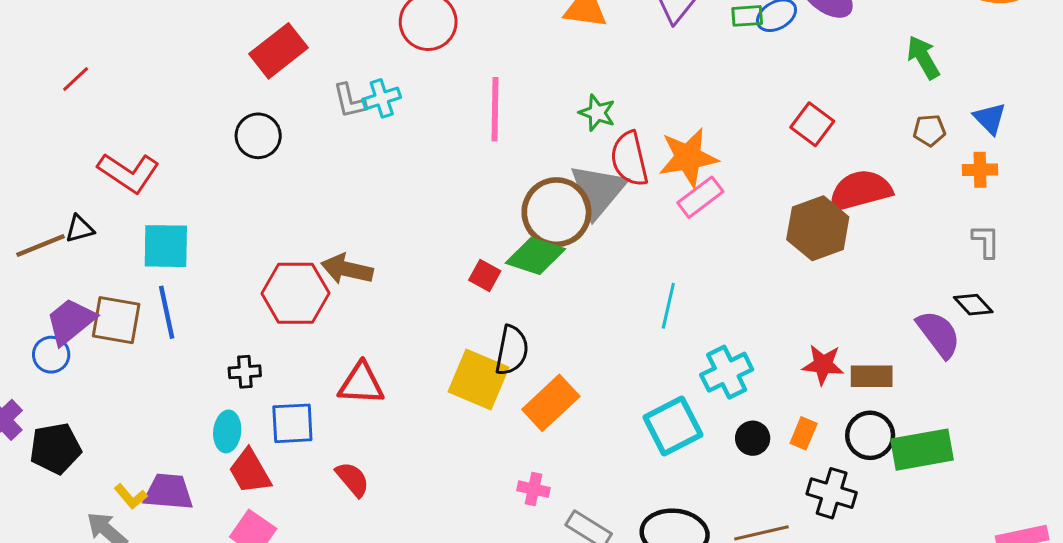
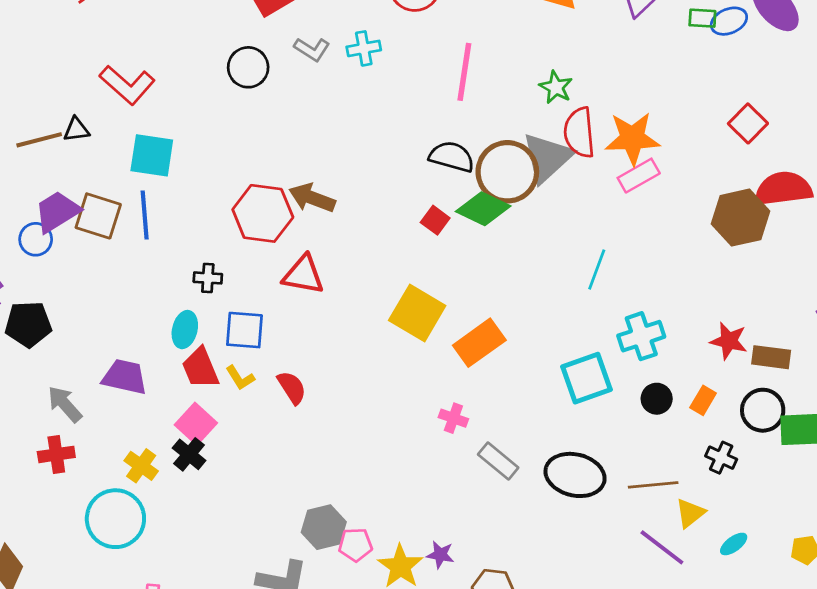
gray L-shape: (350, 101) -> (312, 49), moved, turned -52
black semicircle: (512, 350) -> (452, 157), moved, turned -93
red triangle: (361, 384) -> (303, 275), moved
black cross: (832, 493) -> (721, 458), size x0.7
yellow L-shape: (131, 497) -> (240, 378), moved

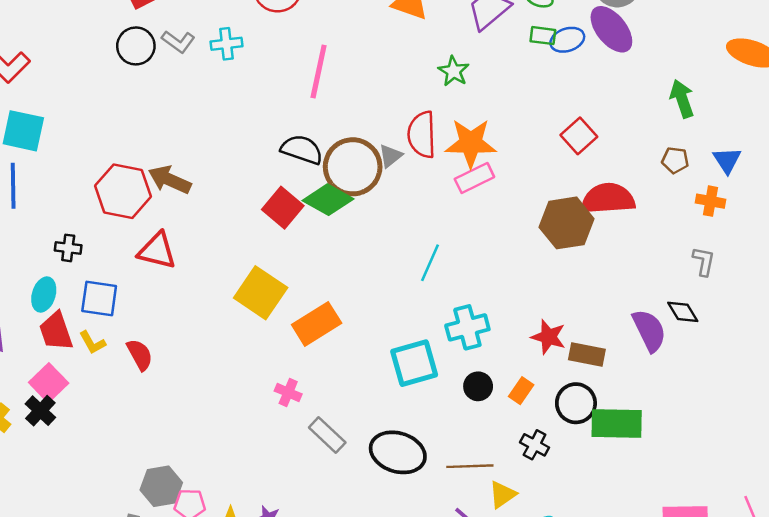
black circle: (248, 67) -> (136, 46), moved
green star: (556, 87) -> (454, 71), moved
gray triangle: (547, 158) -> (391, 156), size x0.5
red square: (435, 220) -> (283, 208), size x1.5

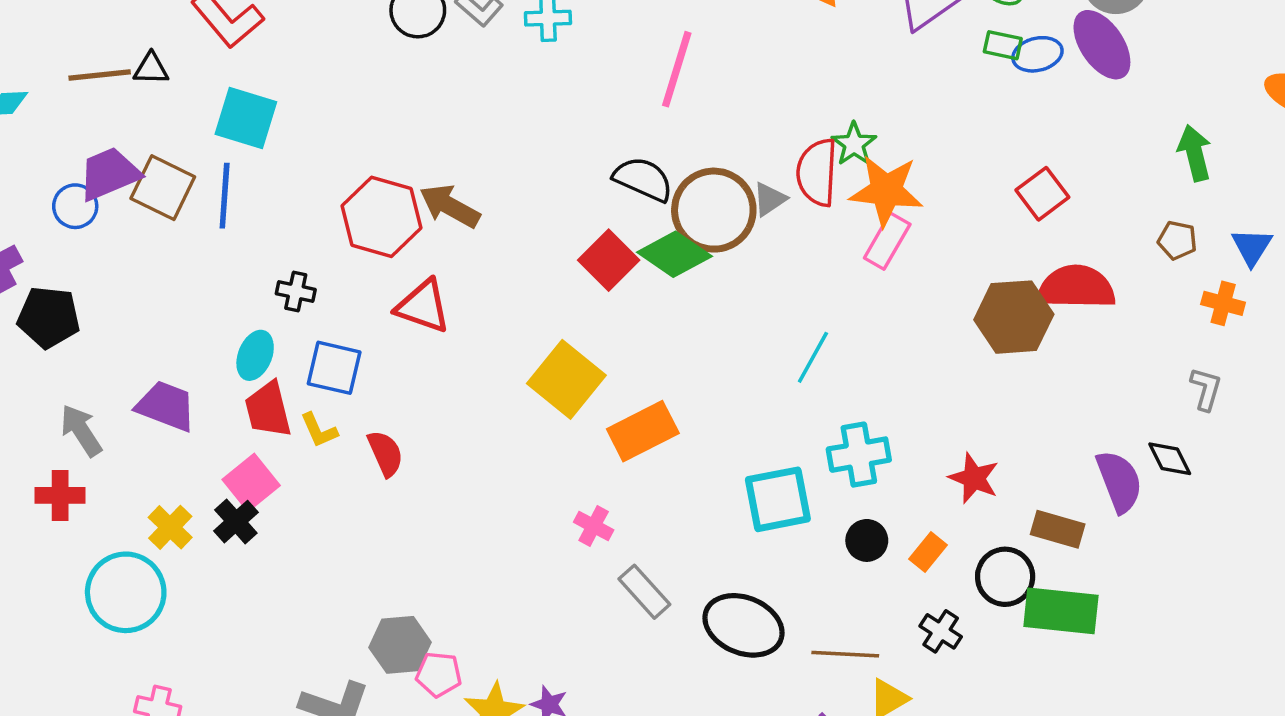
green star: (454, 71) -> (854, 144), moved
pink rectangle: (474, 178) -> (887, 241), turned -39
brown rectangle: (587, 354) -> (1058, 529), moved

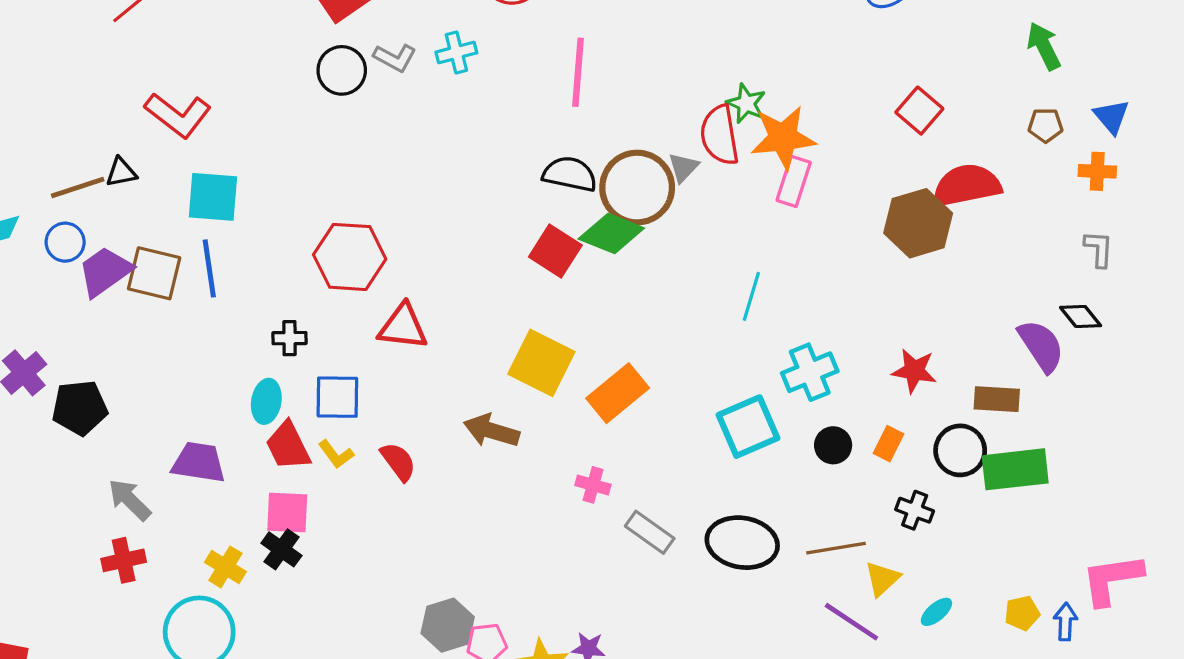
blue circle: (75, 206) -> (65, 242), moved
brown arrow: (450, 206) -> (492, 431), moved
pink square: (251, 483) -> (287, 513), turned -36

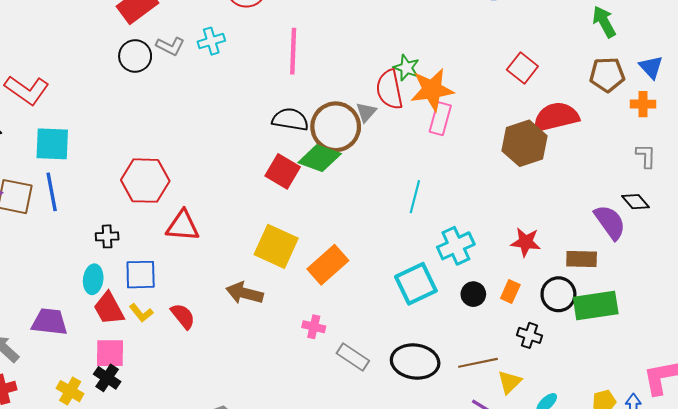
brown pentagon: (1045, 125) -> (607, 75), size x1.5

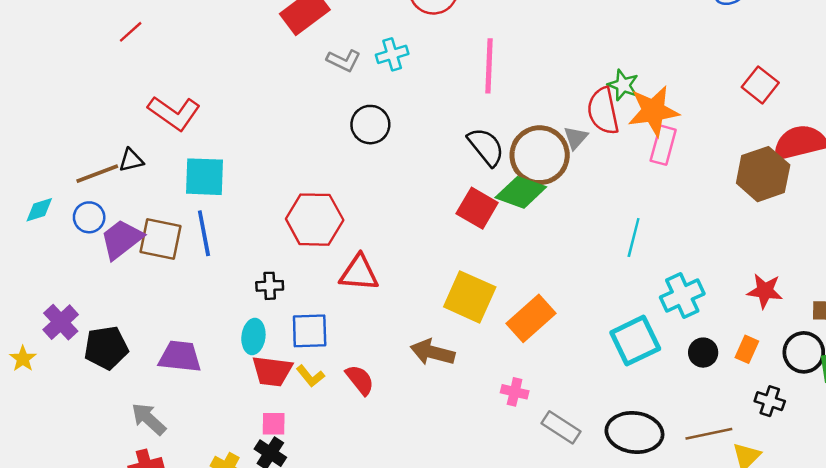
black circle: (135, 56) -> (370, 125), moved
black semicircle: (290, 120) -> (486, 147), turned 42
red trapezoid: (109, 309) -> (272, 371), turned -54
purple trapezoid: (49, 322) -> (180, 357), moved
pink square: (110, 353) -> (274, 424), size x0.7

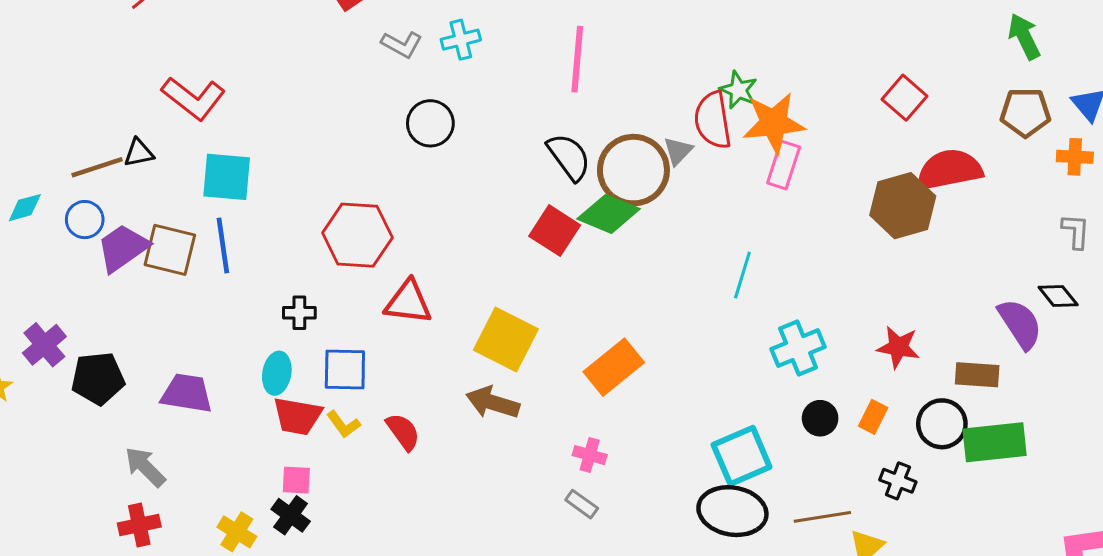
yellow square: (470, 297) -> (506, 340), moved
cyan square: (635, 341) -> (742, 456), moved
gray rectangle: (561, 427) -> (582, 504), moved, size x0.7

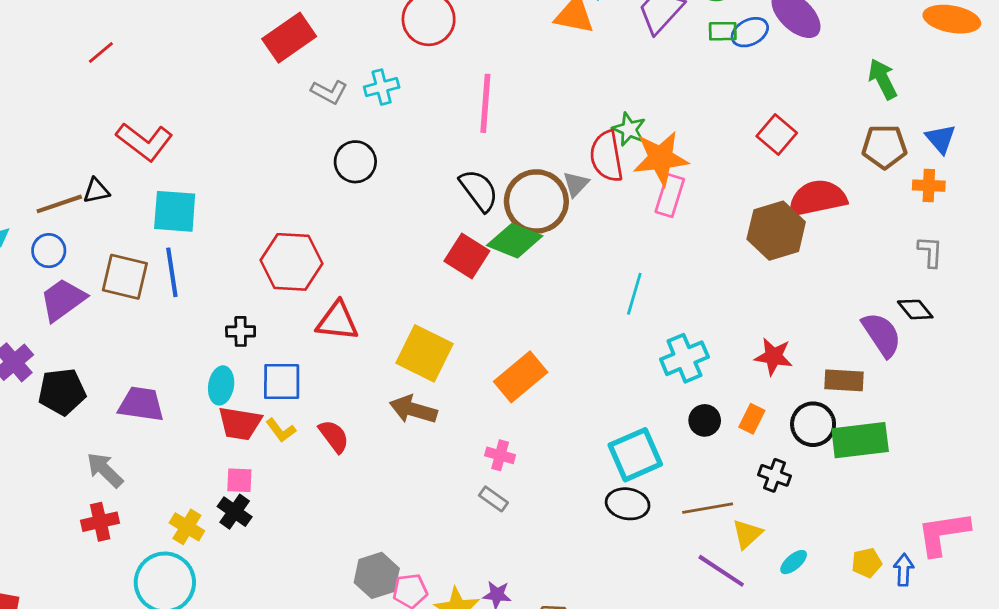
purple trapezoid: (123, 248) -> (63, 300), moved
black ellipse: (732, 511) -> (628, 504), size x0.7

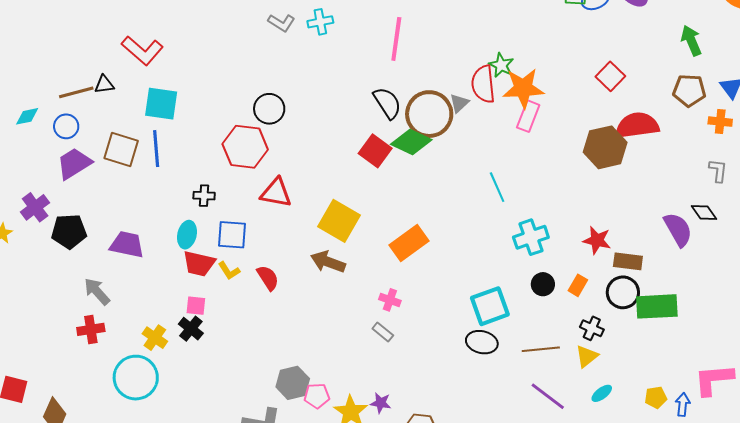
black circle: (355, 162) -> (269, 109), moved
cyan line: (634, 294) -> (497, 187), turned -44
brown rectangle: (844, 380) -> (628, 261), moved
yellow triangle: (747, 534) -> (587, 356), moved

